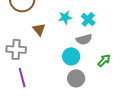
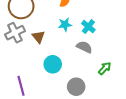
gray semicircle: (84, 39) -> (84, 47), turned -140
gray cross: (16, 49) -> (15, 33), moved, turned -30
cyan circle: (71, 56) -> (53, 64), moved

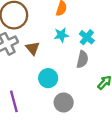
gray semicircle: (84, 47) -> (82, 59), turned 77
gray circle: (76, 87) -> (64, 102), moved

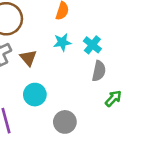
gray semicircle: (82, 59) -> (99, 71), moved
cyan circle: (48, 78) -> (35, 95), moved

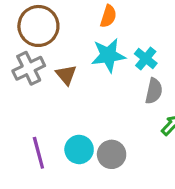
cyan star: (62, 42) -> (108, 55), size x1.5
cyan circle: (35, 95) -> (79, 149), moved

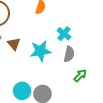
cyan star: (108, 55) -> (40, 51), moved

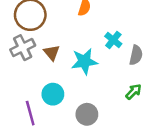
gray semicircle: (69, 54) -> (136, 55), moved
cyan circle: (22, 91) -> (53, 94), moved

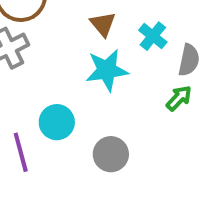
brown triangle: (52, 53) -> (103, 24), moved
green arrow: (133, 92) -> (179, 98), moved

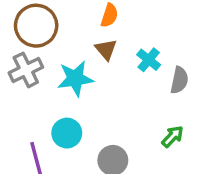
cyan star: (107, 70) -> (75, 78), moved
green arrow: (179, 98) -> (173, 136), moved

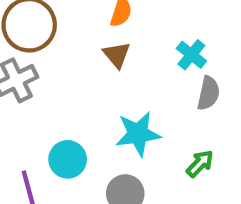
cyan cross: (149, 60) -> (191, 55), moved
cyan star: (75, 78) -> (138, 134), moved

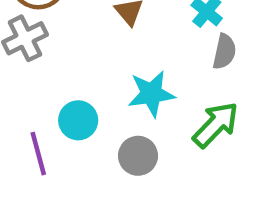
green arrow: (200, 164) -> (216, 125), size x1.6

